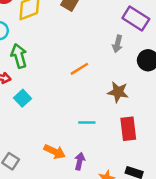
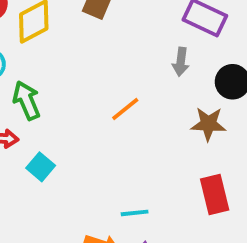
brown star: (118, 92) -> (208, 124), moved
cyan line: (87, 123) -> (135, 213), moved

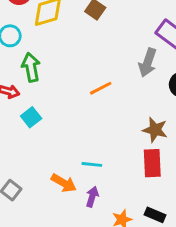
gray arrow: (181, 62) -> (148, 63), size x1.4
brown star: (208, 124) -> (155, 130), moved

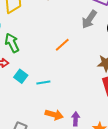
gray arrow: (148, 63) -> (89, 19), turned 30
cyan line: (92, 164) -> (43, 82), moved

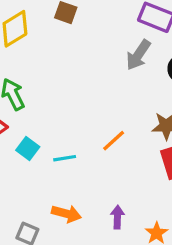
orange line: (62, 45) -> (114, 141), moved
orange arrow: (54, 115) -> (66, 214), moved

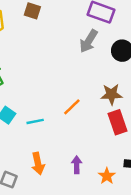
orange arrow: (66, 214) -> (38, 163), turned 65

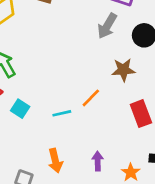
brown star: (111, 94) -> (123, 70), moved
cyan line: (35, 121) -> (62, 113), moved

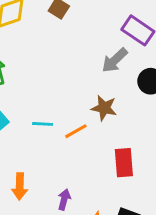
brown star: (123, 70) -> (104, 108), moved
cyan line: (62, 113) -> (43, 124), moved

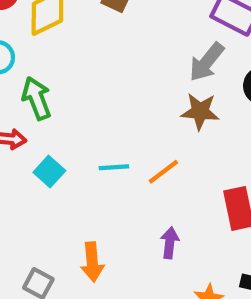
brown star: (104, 108) -> (200, 111), moved
purple arrow: (64, 200) -> (170, 243), moved

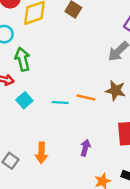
brown star: (200, 111) -> (116, 91), moved
orange line: (163, 172) -> (86, 97), moved, turned 42

